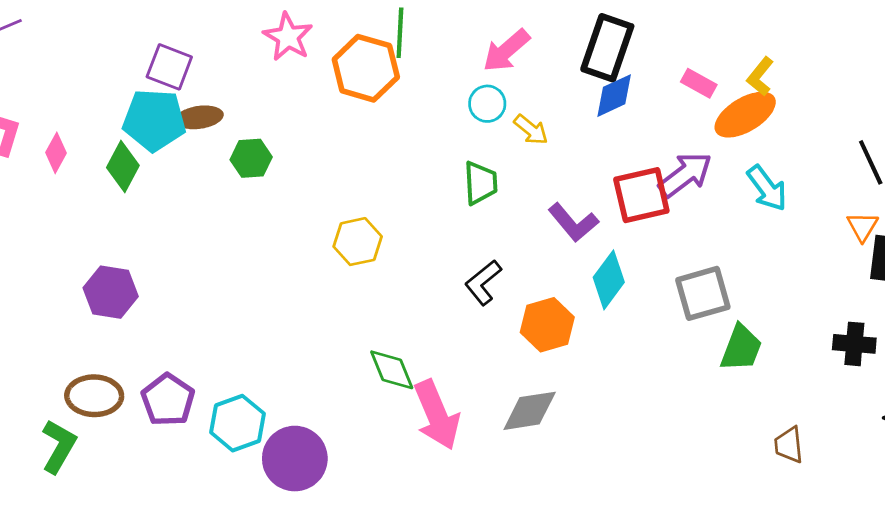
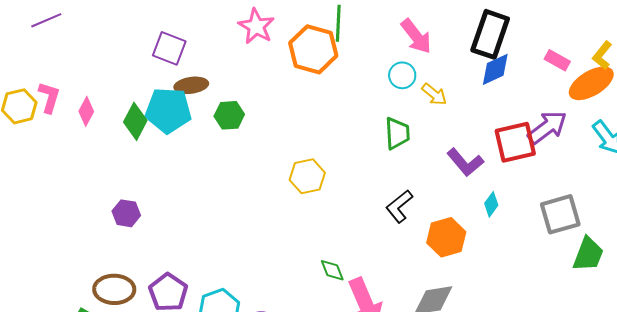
pink arrow: (506, 50) -> (416, 36), turned -87
cyan pentagon: (154, 120) -> (168, 110), moved
cyan diamond: (609, 280) -> (491, 204), size x0.6
purple hexagon: (111, 292) -> (126, 213), size x0.7
green diamond: (392, 370) -> (332, 270), size x0.7

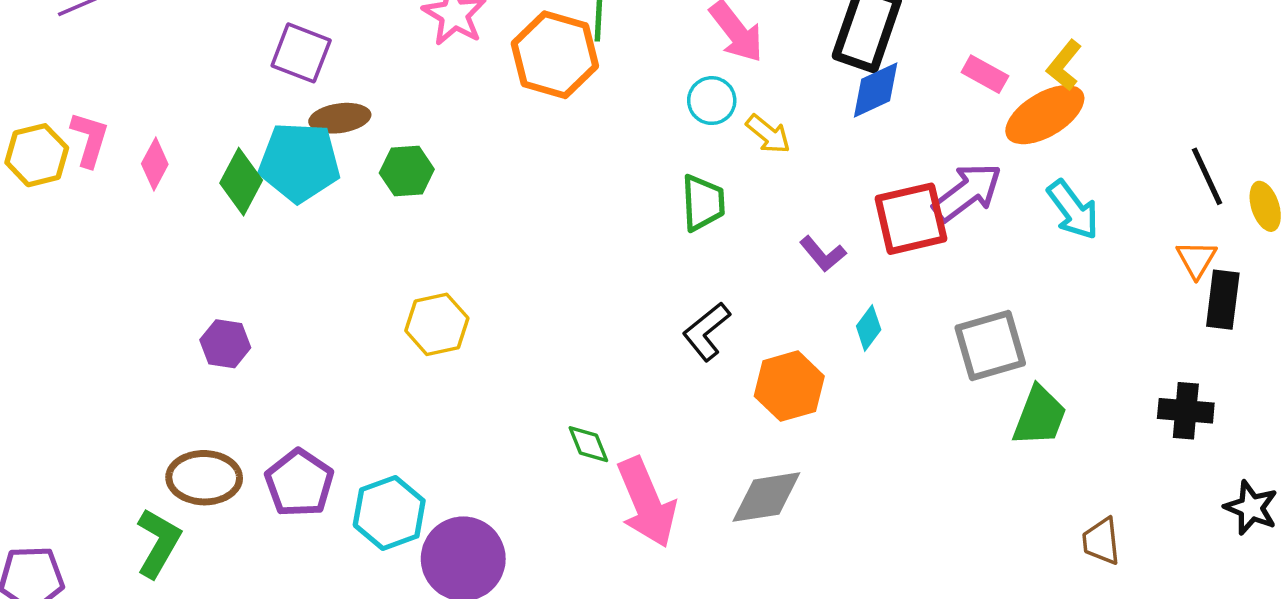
purple L-shape: (465, 162) -> (823, 254), size x0.7
yellow hexagon: (307, 176) -> (437, 324), moved

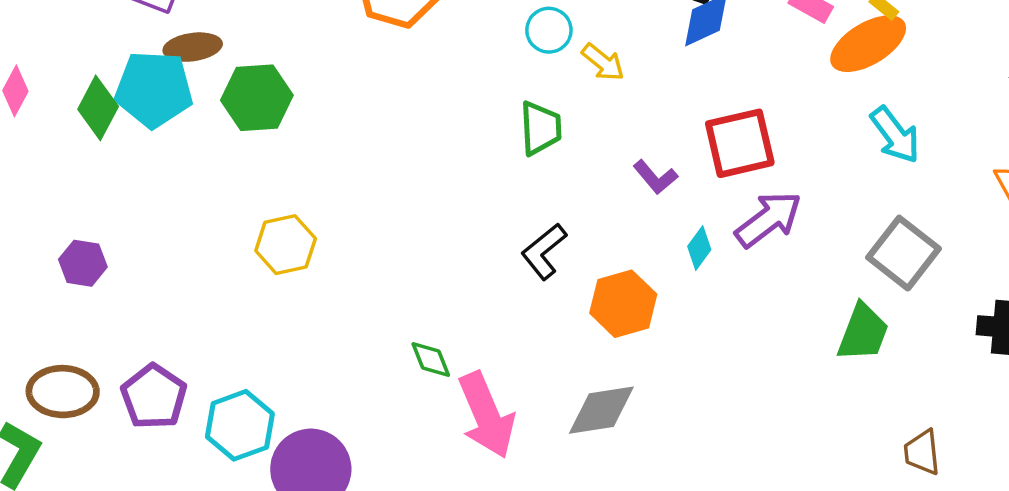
green hexagon: (407, 171) -> (257, 98), size x1.4
purple arrow: (967, 192) -> (768, 219), moved
gray square: (990, 346) -> (904, 253), moved, turned -36

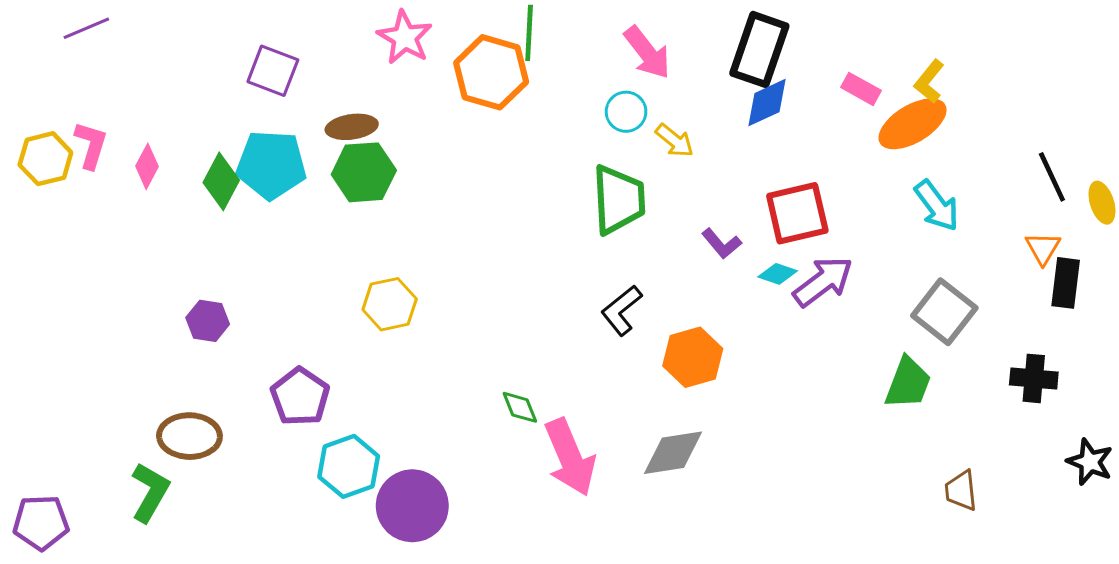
brown ellipse: (193, 47) -> (352, 127), moved
green trapezoid: (541, 128) -> (618, 200), size x1.4
cyan diamond: (699, 248) -> (778, 274), moved, turned 72
purple pentagon: (154, 397) -> (300, 397), moved

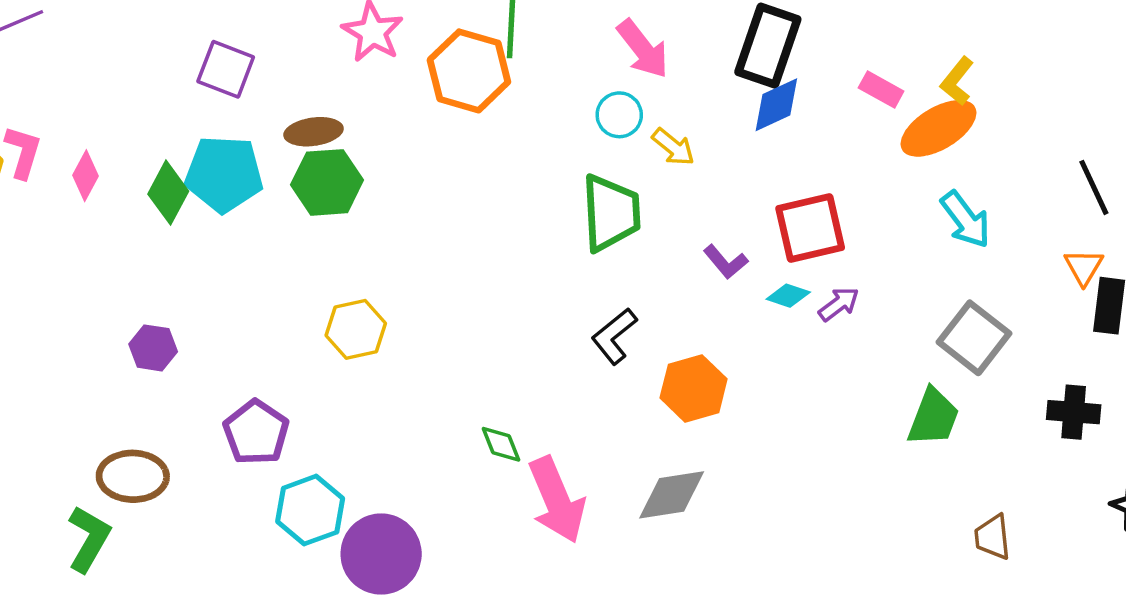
purple arrow: (823, 281) -> (839, 304), size x0.6

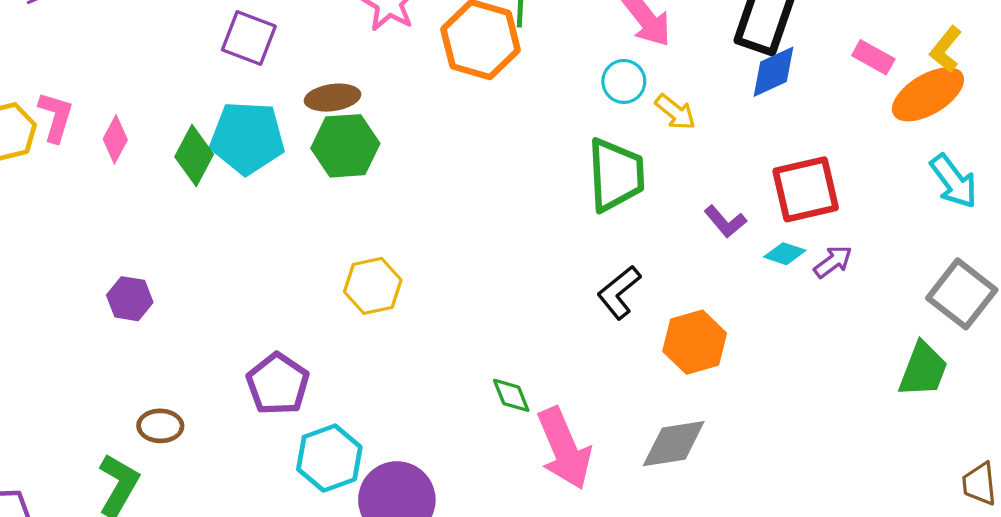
purple hexagon: (153, 348) -> (130, 299), moved
brown ellipse: (133, 476) -> (160, 426), size x0.7

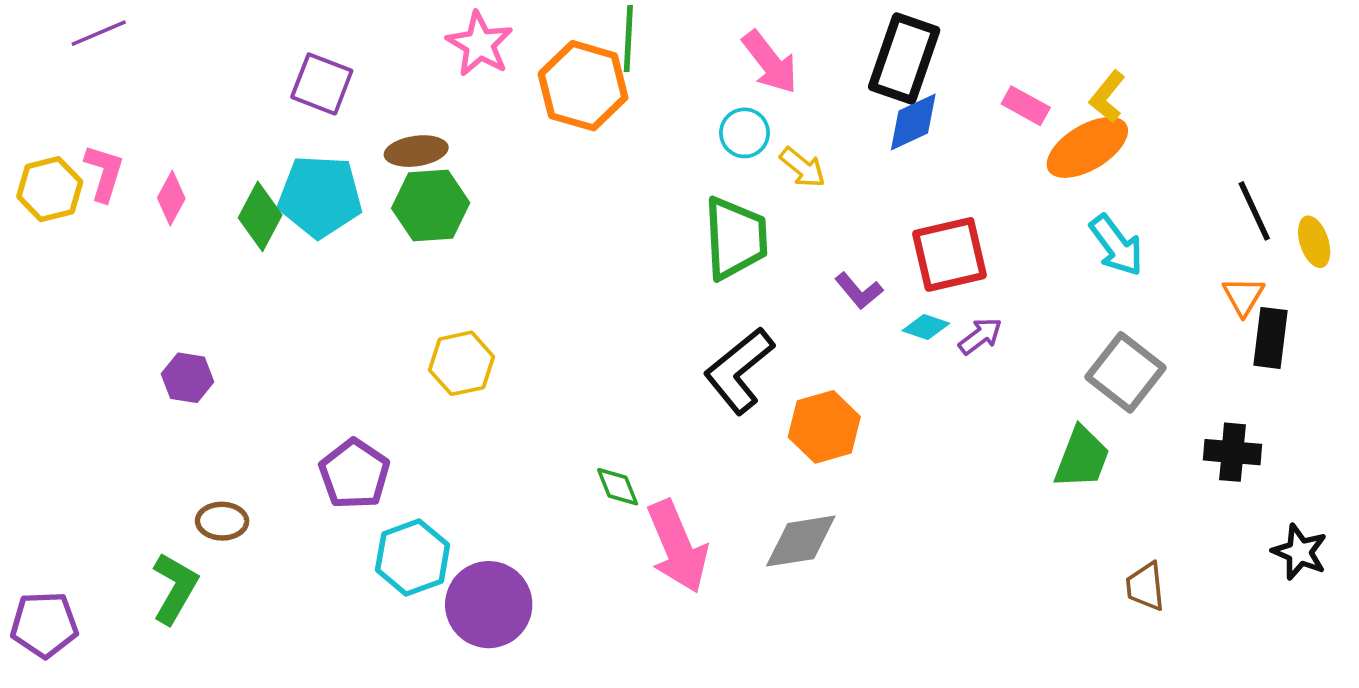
black L-shape: (619, 292) -> (739, 371), size x1.4

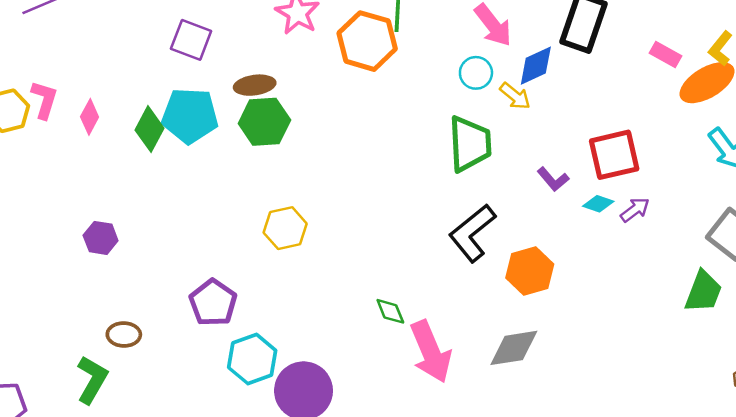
blue diamond: (913, 122) -> (536, 66), moved

